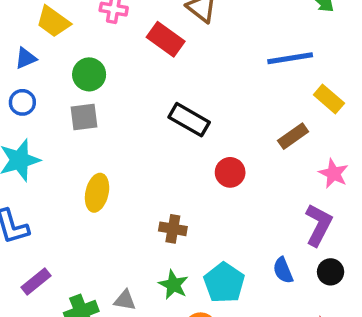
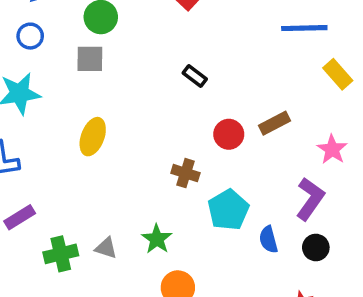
black rectangle: (189, 120) -> (195, 76), size x0.6
brown rectangle: (293, 136) -> (275, 123), moved
brown cross: (173, 229) -> (185, 173), moved
cyan pentagon: (224, 283) -> (228, 210), moved

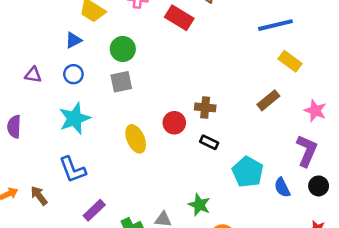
yellow rectangle: (338, 74) -> (290, 61), moved
black rectangle: (195, 76) -> (209, 142), moved
red circle: (229, 134) -> (174, 123), moved
yellow ellipse: (93, 137) -> (136, 139), turned -32
brown cross: (185, 173) -> (205, 107), moved

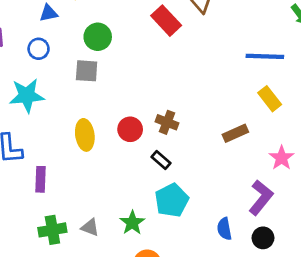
cyan pentagon: (248, 172) -> (172, 200), moved
purple rectangle: (94, 210) -> (41, 179), moved, turned -60

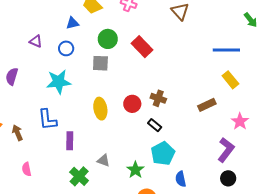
red rectangle: (166, 21) -> (142, 47), moved
gray triangle: (90, 227) -> (103, 160), moved
blue semicircle: (224, 229) -> (181, 179), moved
green cross: (52, 230) -> (79, 176), turned -36

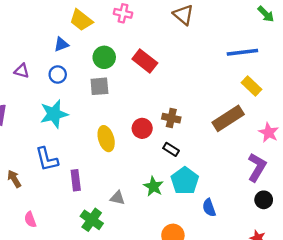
brown rectangle: (207, 105) -> (228, 118), size x1.5
green star: (135, 170) -> (153, 186), moved

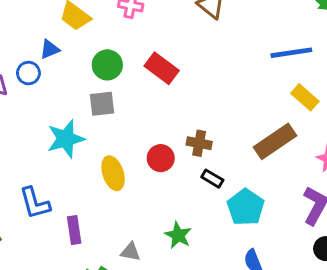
blue circle: (58, 75) -> (28, 73), moved
cyan star: (54, 114) -> (66, 139), moved
black rectangle: (171, 149) -> (212, 179), moved
cyan pentagon: (185, 181) -> (246, 207), moved

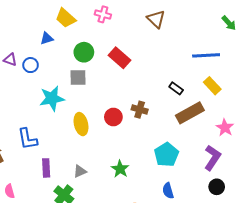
blue circle: (28, 73) -> (31, 65), moved
black rectangle: (212, 179) -> (176, 88), moved
purple rectangle: (74, 230) -> (46, 168), moved
gray triangle: (130, 252) -> (80, 171), moved, turned -40

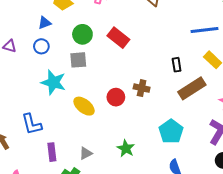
blue circle: (31, 65) -> (41, 46), moved
black rectangle: (176, 88) -> (177, 65), turned 48
cyan star: (52, 98) -> (53, 82), turned 30
yellow ellipse: (81, 124) -> (84, 106), turned -35

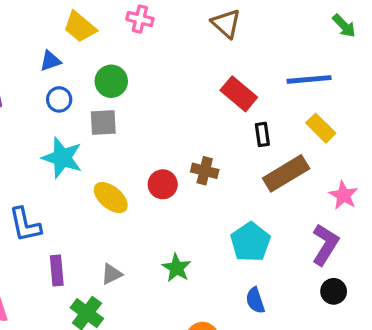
red rectangle: (118, 38) -> (239, 94), moved
blue circle: (41, 46) -> (59, 99), moved

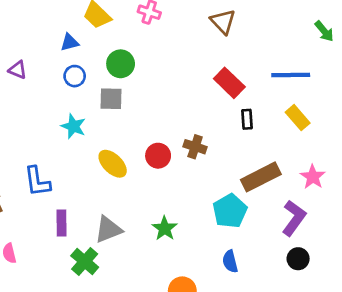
cyan star: (62, 158) -> (73, 126), size x0.7
brown rectangle: (286, 173) -> (261, 177), moved
gray triangle: (112, 274) -> (108, 229), size x1.5

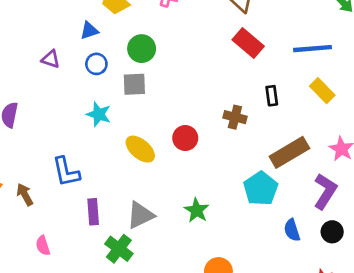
purple triangle: (18, 70) -> (51, 59), moved
red rectangle: (229, 83) -> (248, 43), moved
brown cross: (195, 147) -> (235, 117), moved
blue semicircle: (230, 261) -> (292, 230), moved

